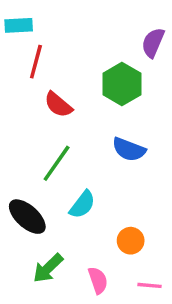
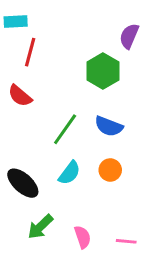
red semicircle: (58, 105) -> (20, 96), moved
green line: (57, 163) -> (65, 129), moved
orange circle: (131, 241) -> (110, 170), moved

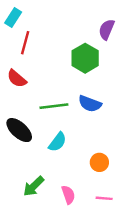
cyan rectangle: (16, 21) -> (13, 17), turned -54
green line: (65, 129) -> (54, 106), turned 48
orange circle: (110, 170) -> (99, 162), moved
black ellipse: (23, 183) -> (19, 130), moved

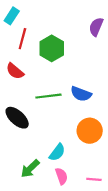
green hexagon: (85, 58) -> (52, 48), moved
cyan semicircle: (57, 142) -> (57, 152), moved
orange circle: (99, 162) -> (90, 131), moved, size x1.5

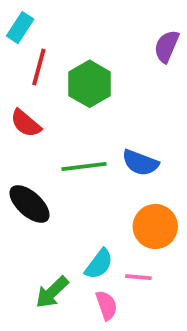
pink line: (94, 179) -> (138, 277), moved

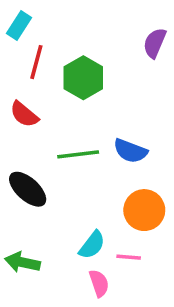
green arrow: (52, 292) -> (22, 262), moved, turned 56

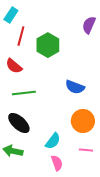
green line: (78, 154) -> (24, 93), moved
black ellipse: (28, 189) -> (19, 123), moved
pink line: (129, 257) -> (86, 150), moved

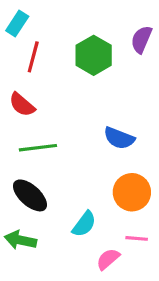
green hexagon: (48, 45) -> (94, 55), moved
pink semicircle: (57, 163) -> (108, 259), moved, turned -112

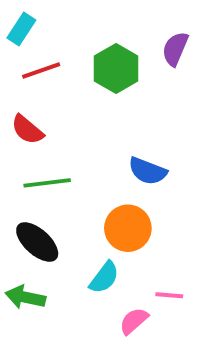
red line: (33, 57) -> (41, 70), turned 56
orange circle: (132, 192) -> (128, 228), moved

